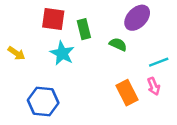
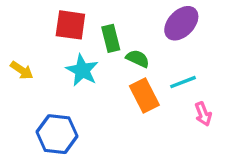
green semicircle: (118, 44) -> (138, 59), moved
cyan line: (159, 62) -> (183, 82), moved
orange rectangle: (127, 93) -> (144, 95), moved

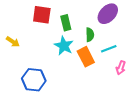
green semicircle: (138, 59) -> (90, 35), moved, turned 64
cyan star: (82, 70) -> (64, 46), moved
pink arrow: (203, 114) -> (121, 68), turned 40

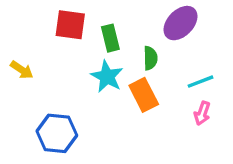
cyan line: (109, 49) -> (201, 82), moved

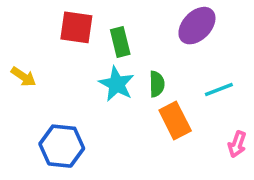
green semicircle: (150, 58) -> (157, 84), moved
orange rectangle: (144, 95) -> (175, 121), moved
pink arrow: (202, 113) -> (237, 144), moved

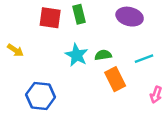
purple ellipse: (197, 26) -> (130, 17), turned 60
green rectangle: (120, 42) -> (79, 14), moved
green semicircle: (157, 84) -> (103, 55), turned -98

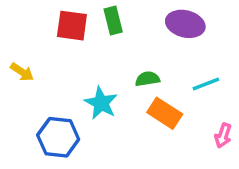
cyan star: (77, 55) -> (101, 103), moved
orange rectangle: (115, 79) -> (165, 113), turned -30

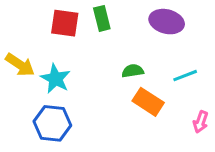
yellow arrow: (22, 72) -> (20, 65), size x1.4
cyan star: (101, 103) -> (55, 79), moved

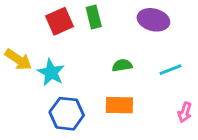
red square: (65, 23) -> (60, 21), turned -32
orange rectangle: (148, 102) -> (119, 105), moved, turned -32
blue hexagon: (52, 123) -> (67, 114), moved

